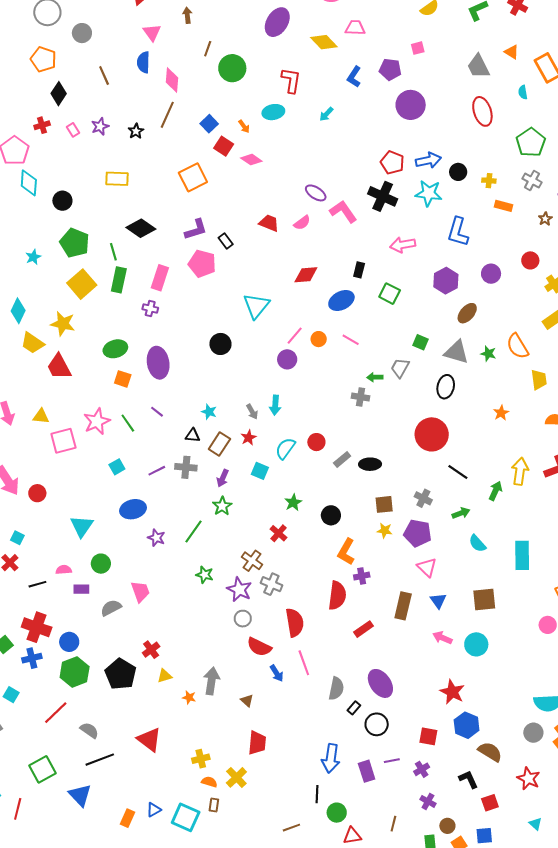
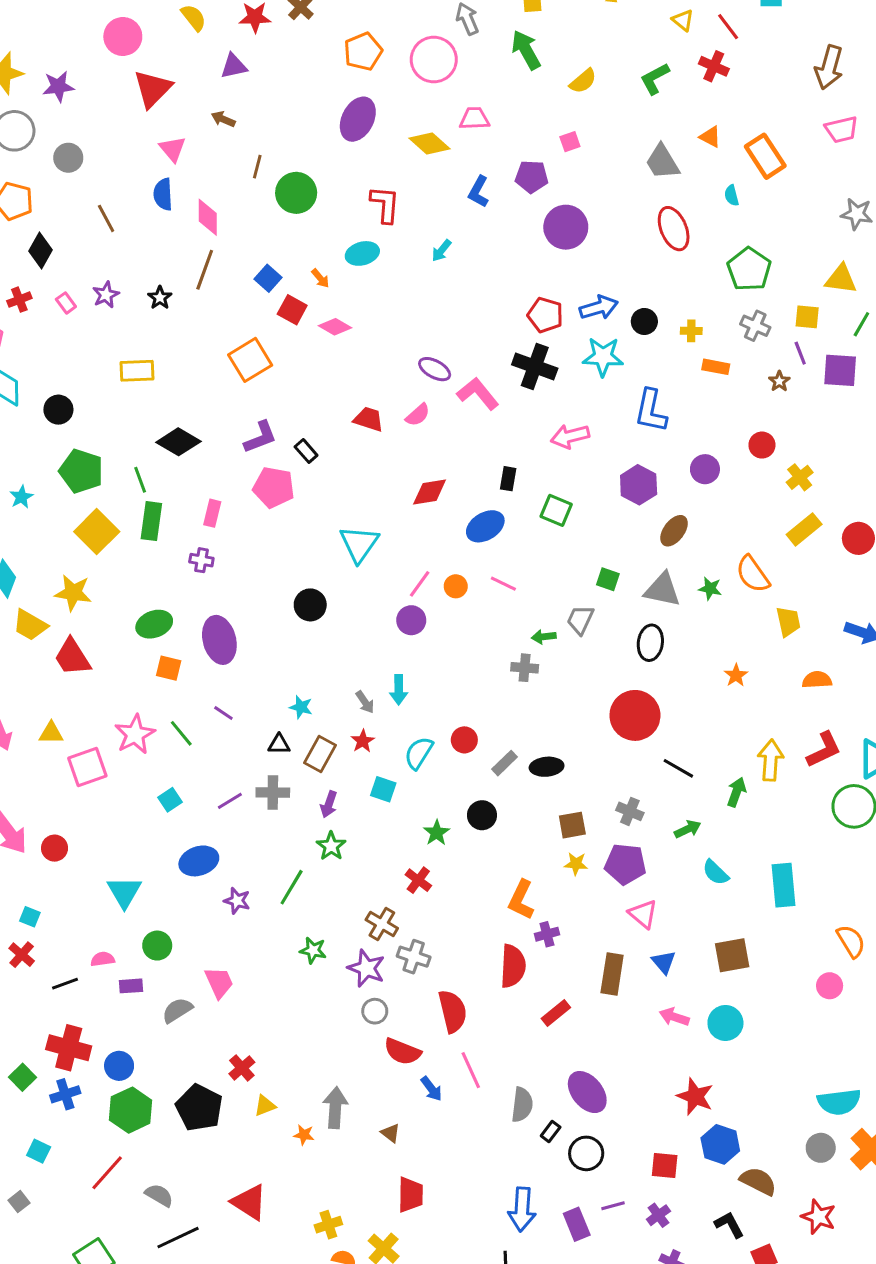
brown arrow: (187, 15) -> (223, 119), turned -56
pink rectangle: (160, 278) -> (212, 513), size x0.7
black circle: (331, 515) -> (482, 815), moved

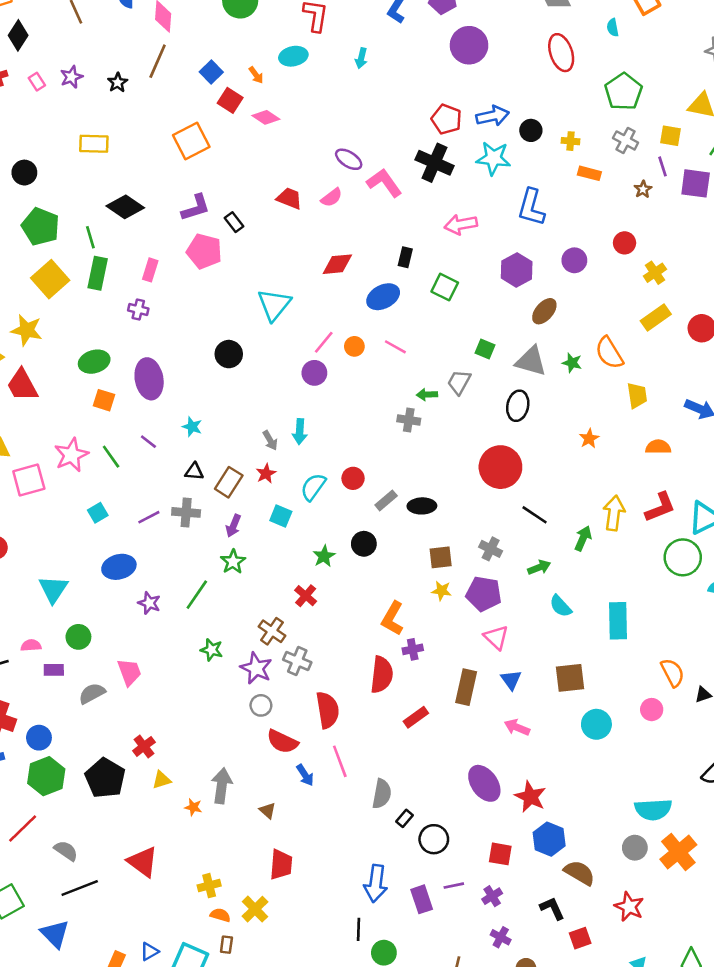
cyan arrow: (441, 251) -> (361, 58), turned -30
cyan star: (301, 707) -> (192, 427), moved
cyan circle: (725, 1023) -> (596, 724), moved
purple ellipse: (587, 1092) -> (484, 783), moved

